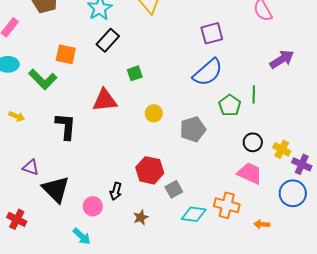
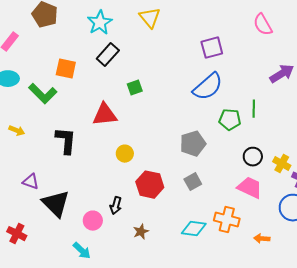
green pentagon: (230, 105) -> (230, 120), turned -30
yellow circle: (154, 113) -> (125, 154), moved
gray square: (174, 189) -> (193, 182), moved

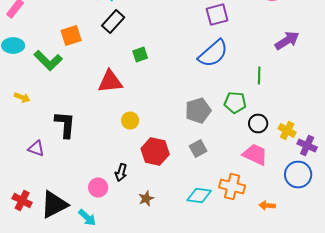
orange square: (66, 69) -> (71, 36), turned -30
green pentagon: (230, 120) -> (235, 102), moved
black L-shape: (66, 141) -> (65, 124), moved
black triangle: (56, 204) -> (54, 204), moved, turned 48

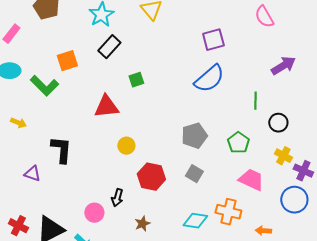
green pentagon: (235, 102) -> (238, 143), moved, turned 30
black circle: (258, 124) -> (278, 123), moved
gray square: (198, 148) -> (194, 174), turned -30

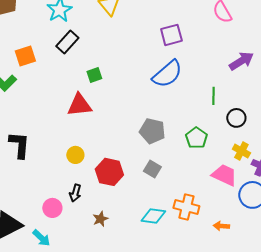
red triangle: (106, 107) -> (79, 105), moved
gray pentagon: (194, 136) -> (152, 131), turned 30
yellow circle: (126, 146) -> (75, 155), moved
pink trapezoid: (251, 180) -> (224, 175), moved

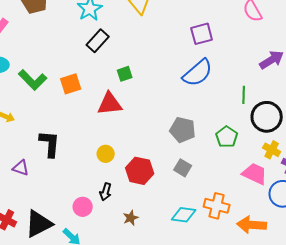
orange square: (25, 56) -> (71, 84), moved
black circle: (236, 118) -> (267, 117), size x1.6
orange arrow: (221, 226) -> (252, 225), size x1.8

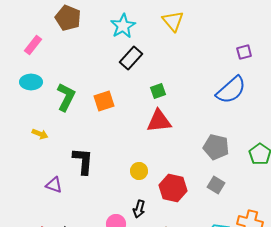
purple square: (202, 34) -> (244, 52), moved, size x0.7
green L-shape: (33, 80) -> (66, 97), turned -108
red triangle: (110, 104) -> (159, 121), moved

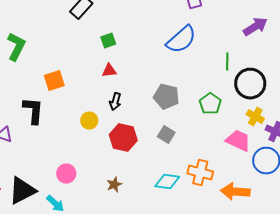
orange square: (104, 101) -> (54, 81), moved
red triangle: (159, 121) -> (109, 71), size x0.6
black arrow: (139, 209) -> (115, 102), moved

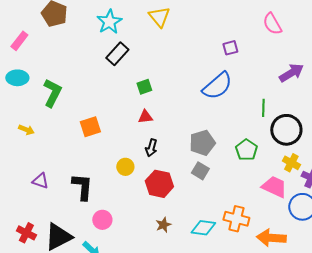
gray pentagon: (166, 97) -> (202, 143), turned -30
black L-shape: (33, 111) -> (82, 187), moved
gray square: (166, 135) -> (200, 171), moved
brown star: (114, 185) -> (163, 225), moved

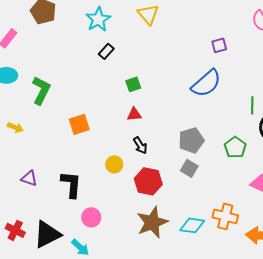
black rectangle: (117, 54) -> (106, 51), size x0.7
black arrow: (151, 148) -> (140, 145), turned -48
brown star: (163, 225) -> (152, 222), size x2.0

